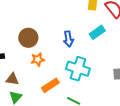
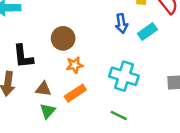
blue arrow: (68, 39) -> (122, 24), moved
orange rectangle: (50, 85) -> (75, 93), moved

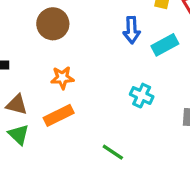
brown circle: (63, 38) -> (53, 24), moved
cyan cross: (124, 76) -> (142, 96), moved, size x0.6
green triangle: (48, 111) -> (19, 135), turned -35

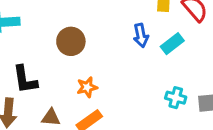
cyan cross: (142, 96) -> (176, 98), moved

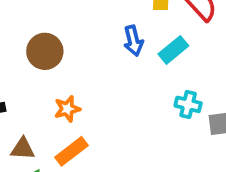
cyan cross: (176, 98) -> (188, 104), moved

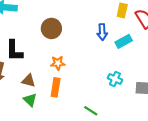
cyan cross: (188, 104) -> (115, 79), moved
orange rectangle: (71, 151) -> (56, 87), turned -54

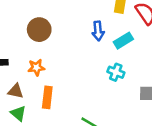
orange star: (58, 63) -> (36, 67), moved
cyan cross: (115, 79) -> (116, 72), moved

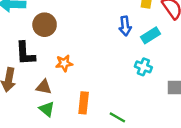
brown circle: (39, 30) -> (45, 25), moved
orange rectangle: (47, 97) -> (84, 103), moved

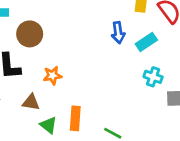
cyan cross: (143, 67) -> (153, 77), moved
green triangle: (47, 109) -> (48, 125), moved

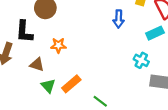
cyan rectangle: (146, 42) -> (155, 33), moved
orange rectangle: (75, 118) -> (71, 84), turned 36

